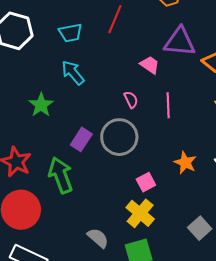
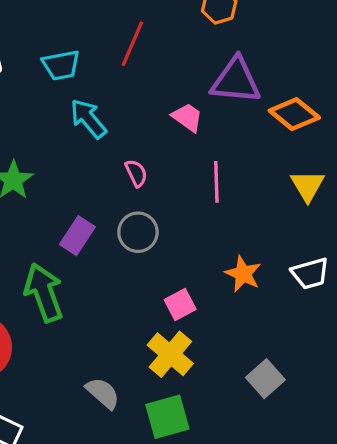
cyan arrow: (73, 73) -> (88, 119), moved
pink semicircle: (131, 100) -> (136, 173), moved
gray circle: (119, 137) -> (138, 232), size x0.7

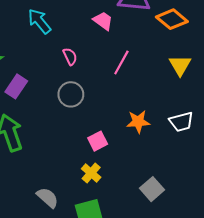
pink line: (216, 182) -> (121, 62), turned 30
purple rectangle: (77, 236) -> (16, 86), moved
orange star: (243, 274) -> (138, 122), turned -30
yellow cross: (170, 354) -> (91, 173), size x0.7

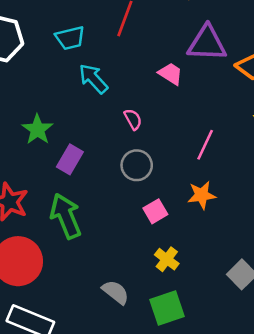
pink line: (121, 62) -> (205, 145), moved
orange star: (138, 122) -> (202, 195), moved
pink square: (98, 141) -> (155, 211), moved

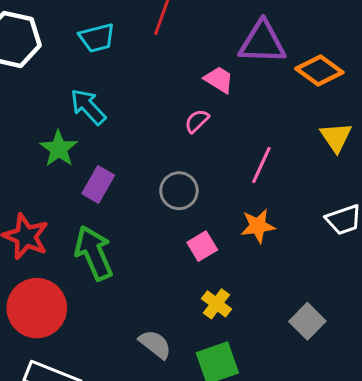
cyan arrow: (93, 79) -> (88, 107), moved
pink semicircle: (133, 119) -> (197, 121), moved, turned -105

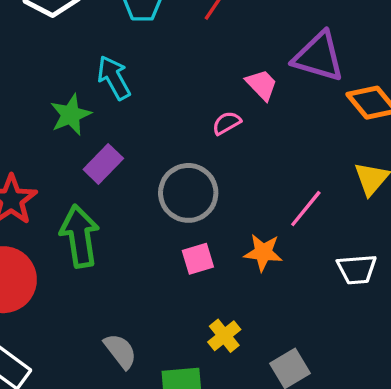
pink line: (261, 165) -> (306, 209), moved
gray circle: (179, 191) -> (188, 193), size x1.4
yellow cross: (216, 304) -> (224, 336), moved

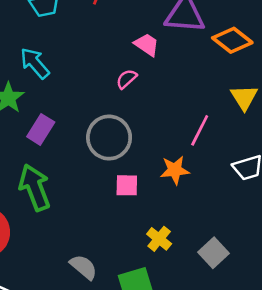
pink square: (198, 259) -> (127, 185), turned 30

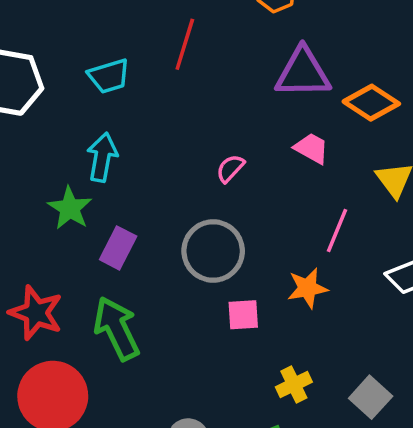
pink trapezoid: (147, 45) -> (311, 148), moved
cyan arrow: (35, 63) -> (102, 157), turned 56
yellow cross: (159, 239) -> (294, 385), turned 30

